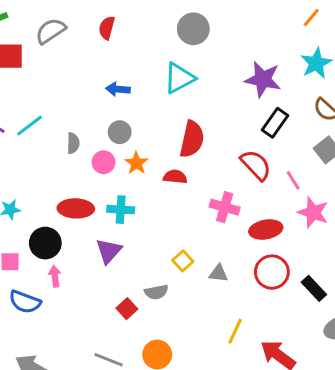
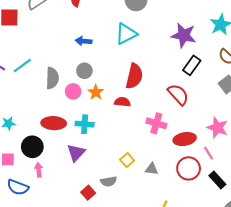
gray semicircle: (73, 143) -> (52, 78), size x1.5
pink line: (293, 180) -> (209, 153), moved

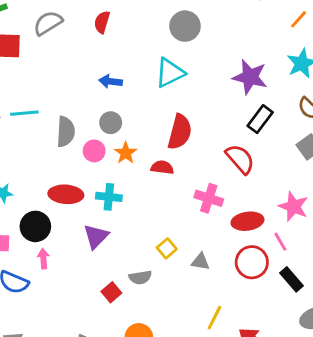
cyan line: (22, 66) -> (24, 113), turned 30

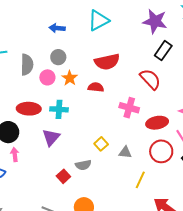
red semicircle: (180, 132) -> (107, 62), turned 65
yellow line: (214, 318) -> (140, 180), moved

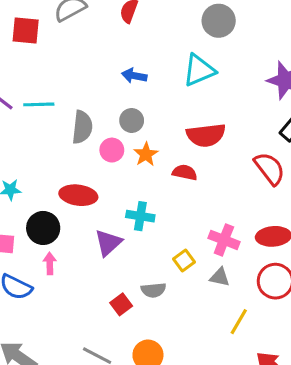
pink cross: (129, 108) -> (224, 240), moved
cyan cross: (59, 109) -> (140, 216), moved

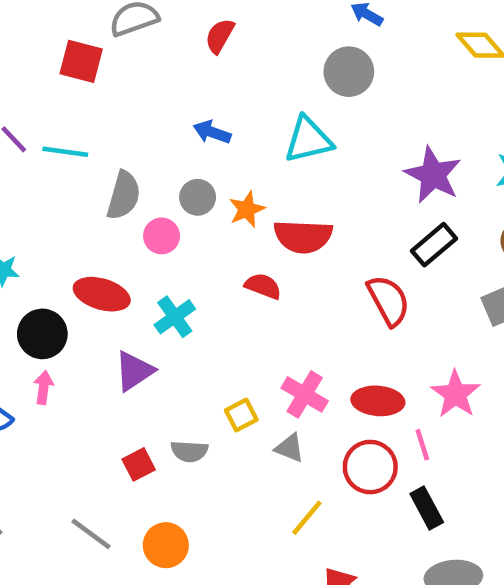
red square: (26, 30) -> (81, 61), moved
orange star: (146, 154) -> (247, 209), moved
cyan cross: (140, 216) -> (175, 317), moved, turned 36

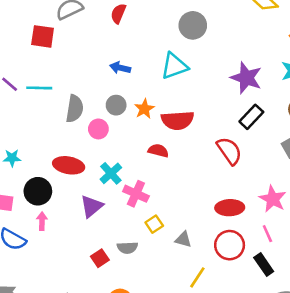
pink cross: (305, 394) -> (136, 194), moved
pink line: (422, 445) -> (267, 234), moved

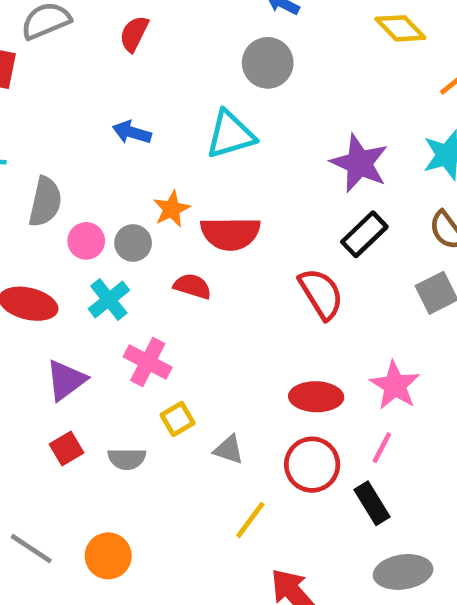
gray circle: (116, 105) -> (133, 243), moved
cyan cross: (111, 173) -> (109, 300), moved
pink line: (267, 234) -> (382, 448), turned 48
red square: (100, 258) -> (67, 448), moved

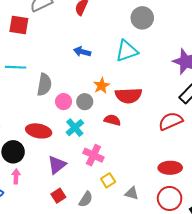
red semicircle: (321, 294) -> (171, 121), turned -80
gray semicircle: (127, 459) -> (86, 199), turned -56

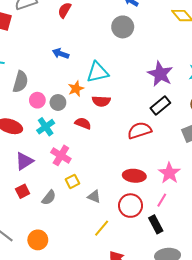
cyan triangle: (127, 51) -> (98, 72), moved
red semicircle: (129, 96) -> (101, 101), size x0.7

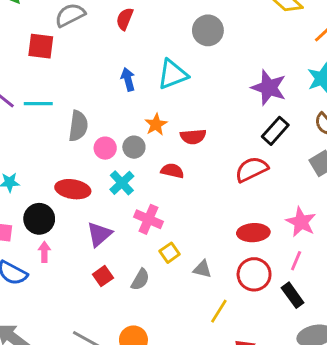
blue arrow: (61, 54) -> (128, 79), turned 63
cyan triangle: (98, 72) -> (173, 74), moved

